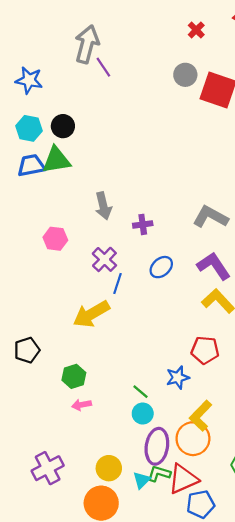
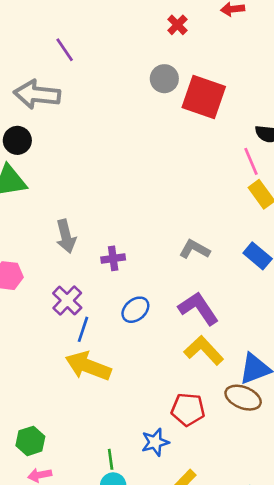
gray arrow: (87, 44) -> (37, 94), moved, turned -99
purple line: (103, 67) -> (65, 50), moved
gray L-shape: (210, 217) -> (195, 249), size x0.7
yellow arrow: (91, 314) -> (88, 366), moved, turned 51
green line: (141, 392) -> (111, 459), turned 42

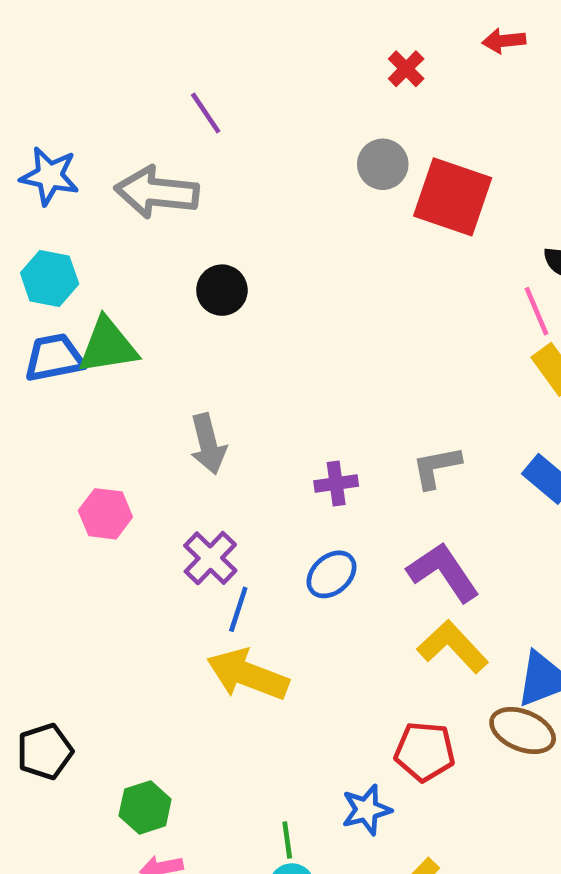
black circle: (17, 140) -> (222, 290), moved
gray L-shape: (195, 249) -> (436, 467), turned -40
purple cross: (113, 258) -> (336, 484), moved

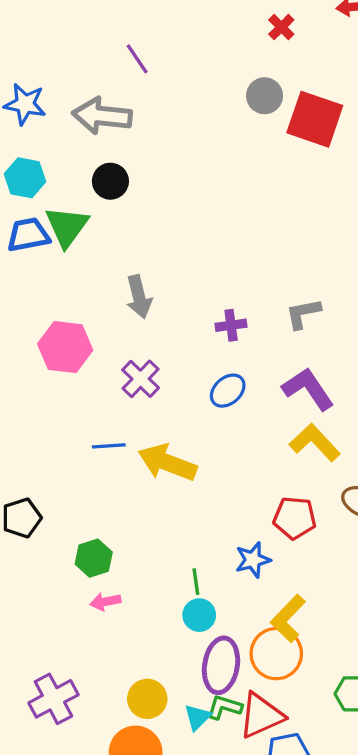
black circle: (222, 290) -> (110, 181), moved
green triangle: (108, 346) -> (67, 226), turned -45
pink hexagon: (105, 514) -> (65, 347), size x1.4
blue line: (238, 609) -> (109, 446), moved, turned 68

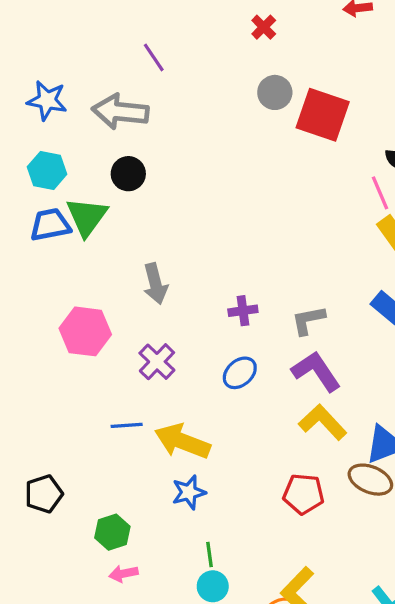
red cross: (281, 27) -> (264, 27), moved
gray L-shape: (303, 314) -> (308, 320), moved
blue star: (253, 560) -> (189, 492), moved

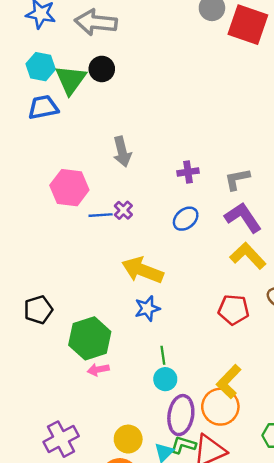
green triangle: (87, 217) -> (71, 80), moved
purple cross: (157, 362) -> (123, 210), size x0.7
blue line: (127, 425) -> (101, 215), moved
green hexagon: (112, 532) -> (90, 338), size x1.6

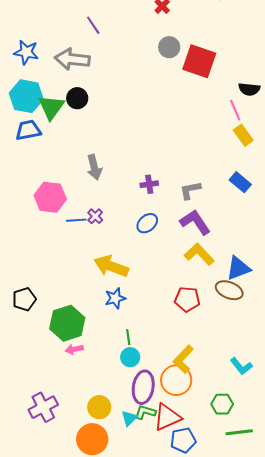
cyan hexagon: (41, 67) -> (26, 96), size x1.4

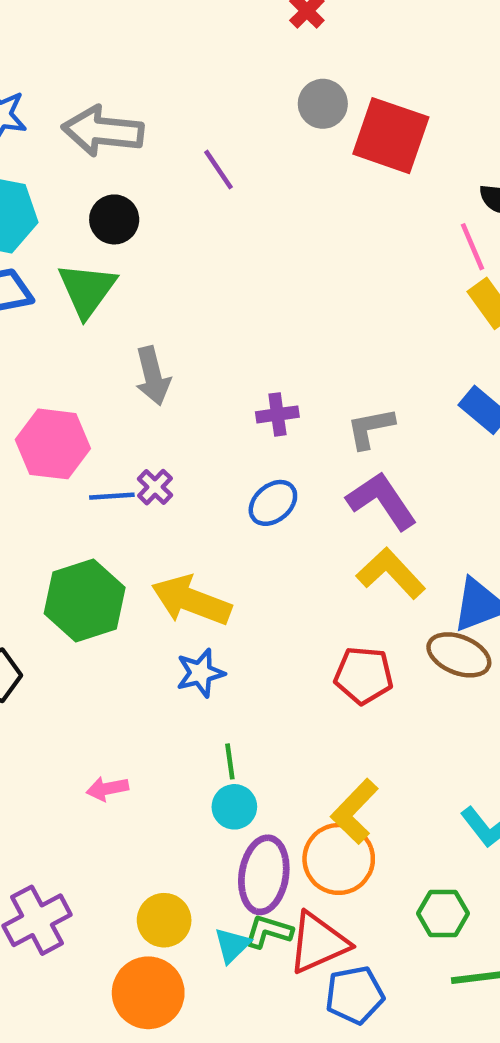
purple line: (93, 25) -> (219, 170), moved
green triangle: (51, 107) -> (87, 290), moved
green hexagon: (67, 323) -> (85, 600), moved

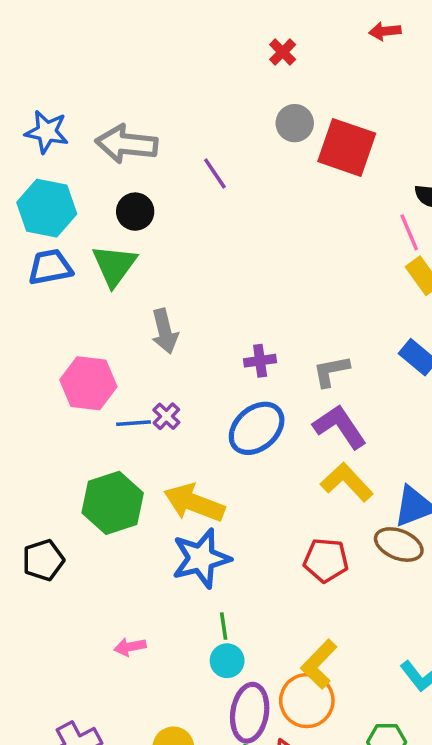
blue ellipse: (273, 503) -> (257, 428), size x1.5
blue star: (200, 673) -> (201, 558), size x1.6

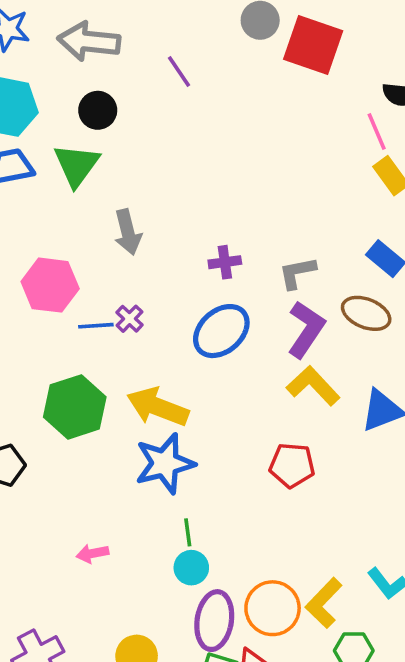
purple L-shape: (340, 427) -> (306, 329), turned 68
brown ellipse: (399, 545) -> (366, 313), moved
yellow L-shape: (319, 664) -> (324, 603), moved

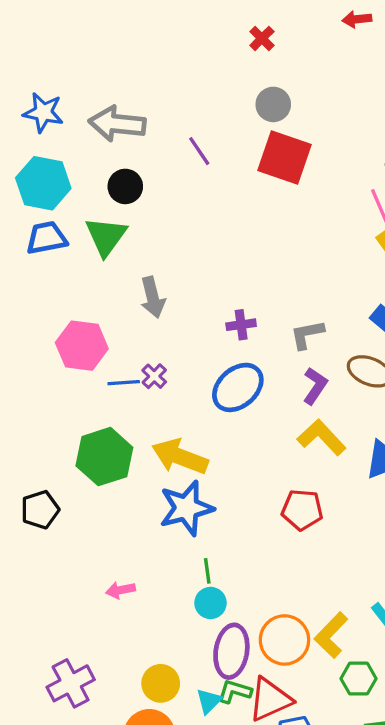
red square: (313, 45) -> (284, 157), moved
purple L-shape: (306, 329) -> (315, 386), size x0.7

